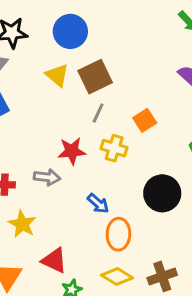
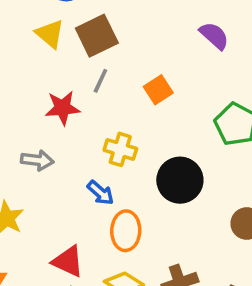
yellow cross: (114, 148) -> (120, 149), moved
red star: (72, 151) -> (63, 108), moved
red triangle: (54, 260) -> (68, 261), moved

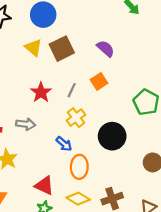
purple semicircle: (214, 36) -> (106, 49), moved
gray line: (100, 81) -> (72, 90), moved
red star: (63, 108) -> (41, 92), turned -30
yellow cross: (120, 149) -> (76, 118), turned 36

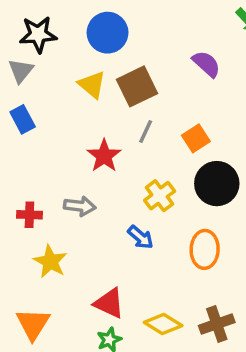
purple semicircle: (106, 49) -> (206, 64), moved
gray line: (72, 90) -> (146, 132), moved
black circle: (112, 136) -> (217, 184), moved
orange ellipse: (79, 167) -> (205, 249), moved

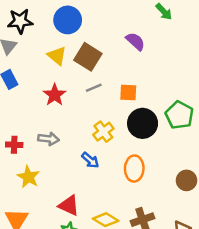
brown square: (137, 86) -> (88, 57), turned -32
gray line: (146, 132) -> (94, 88), turned 42
orange square: (196, 138) -> (128, 92), turned 36
red star: (104, 156) -> (55, 95), moved

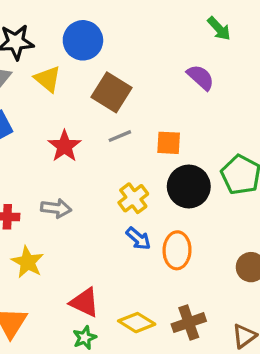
purple semicircle: (135, 41) -> (201, 77), moved
yellow triangle: (57, 56) -> (48, 79), moved
blue arrow: (90, 160) -> (138, 239), moved

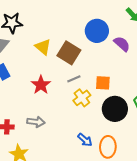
blue circle: (83, 40) -> (97, 31), moved
yellow triangle: (48, 79) -> (43, 47), moved
yellow cross: (133, 198) -> (82, 98), moved

